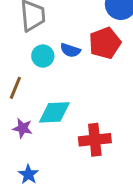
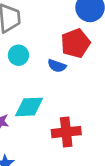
blue semicircle: (70, 50) -> (57, 66), moved

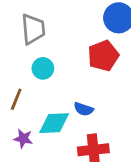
blue semicircle: (57, 66) -> (84, 109), moved

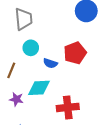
red pentagon: (103, 56) -> (75, 53), moved
blue semicircle: (84, 109) -> (50, 63), moved

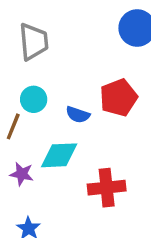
cyan circle: (31, 48) -> (34, 99), moved

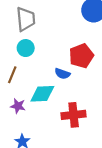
cyan circle: (34, 99) -> (26, 48), moved
blue semicircle: (78, 115) -> (62, 74), moved

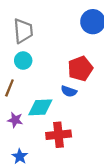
blue semicircle: (62, 74) -> (69, 91), moved
red cross: (74, 115) -> (59, 135), moved

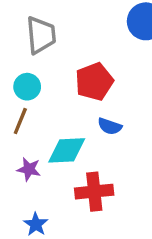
cyan circle: (23, 61) -> (27, 87), moved
red pentagon: (80, 69) -> (94, 82), moved

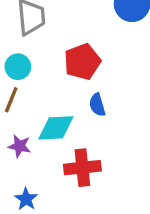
blue semicircle: (110, 126) -> (97, 105), turned 55

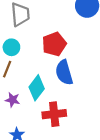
blue semicircle: (97, 105) -> (64, 72), size x1.6
cyan diamond: (56, 128) -> (37, 88), turned -50

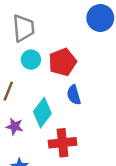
cyan circle: (11, 47) -> (31, 60), moved
blue semicircle: (64, 72) -> (74, 95), size x0.7

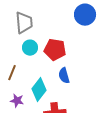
red pentagon: (62, 62) -> (55, 50), turned 30

